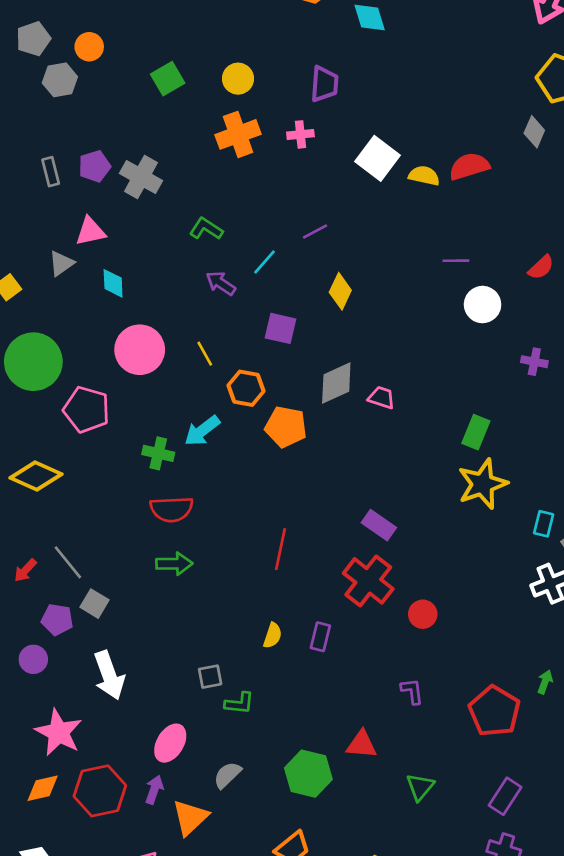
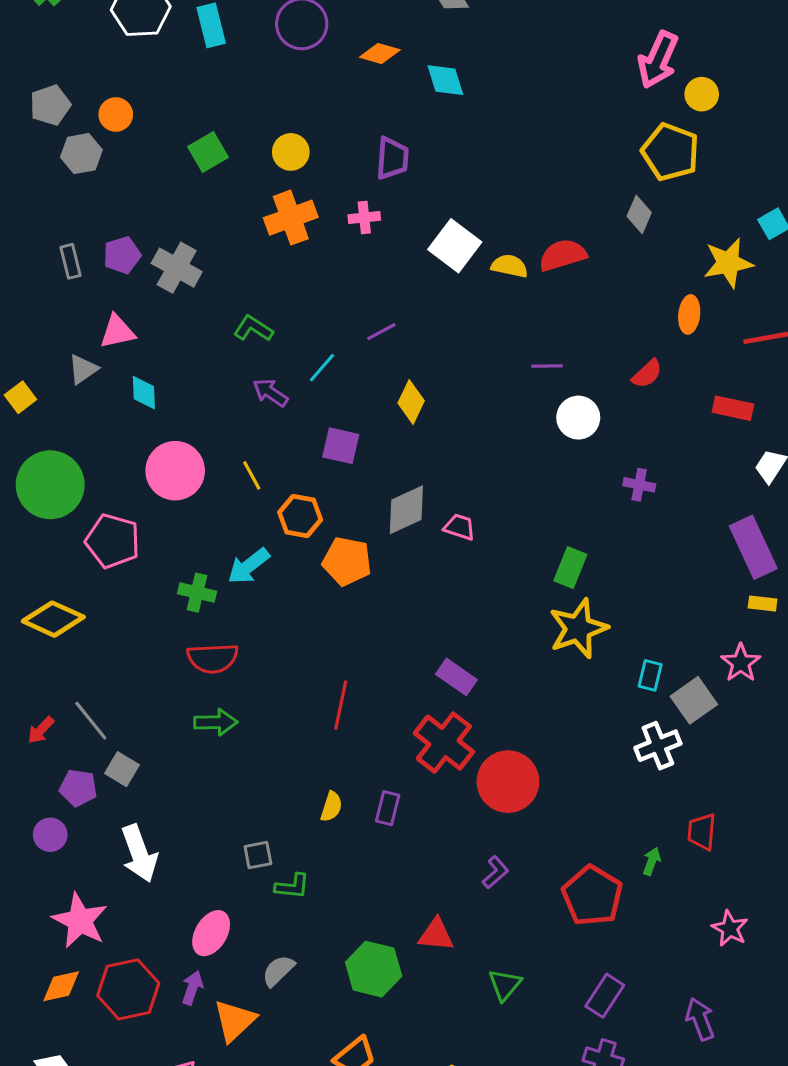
red circle: (423, 614) -> (508, 782), size x1.8
purple L-shape: (412, 691) -> (495, 872), turned 56

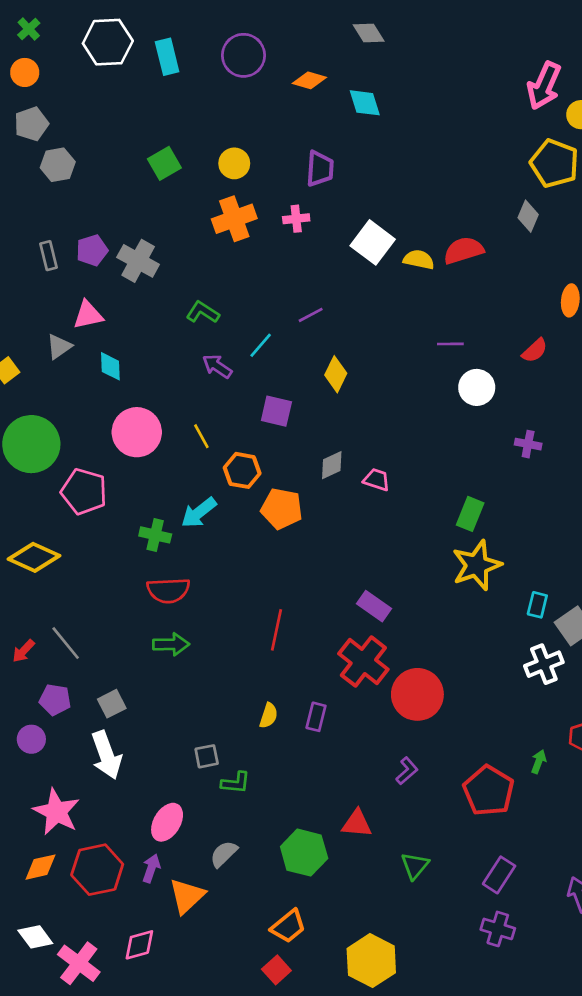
orange circle: (116, 114) -> (25, 72), moved
gray diamond: (406, 510) -> (332, 465), size x0.7
gray square: (122, 769) -> (112, 704), moved, turned 32

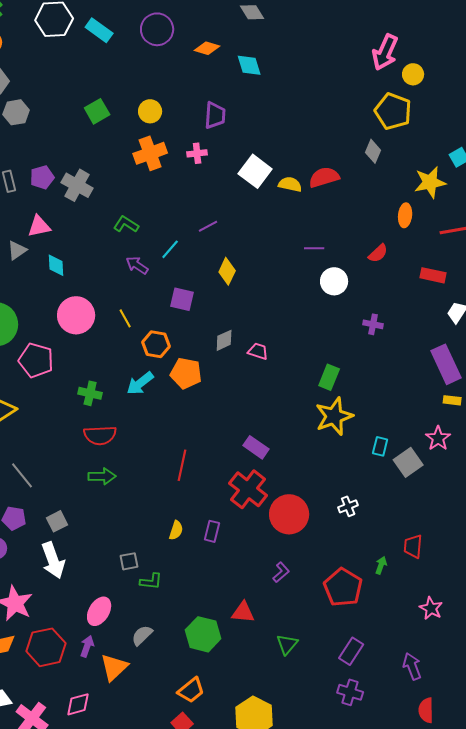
cyan rectangle: (167, 57) -> (99, 30), turned -40
cyan arrow: (199, 513) -> (140, 383), moved
white cross: (544, 664) -> (348, 506), moved, size x0.7

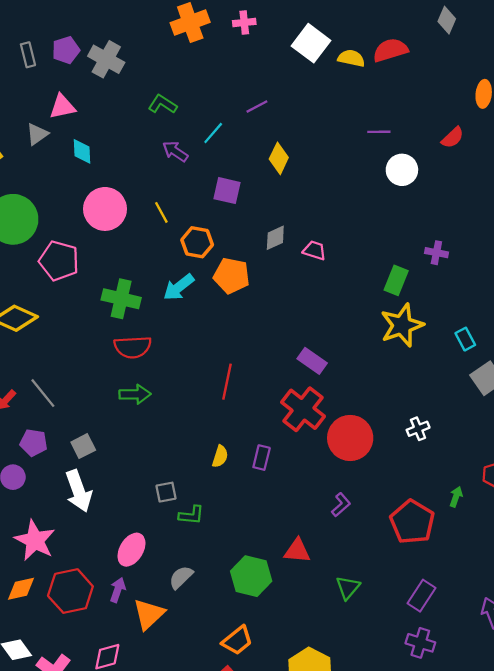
purple cross: (373, 324) -> (436, 253), moved
green cross: (90, 393) -> (121, 299), size x1.4
cyan rectangle: (380, 446) -> (465, 339), moved, turned -42

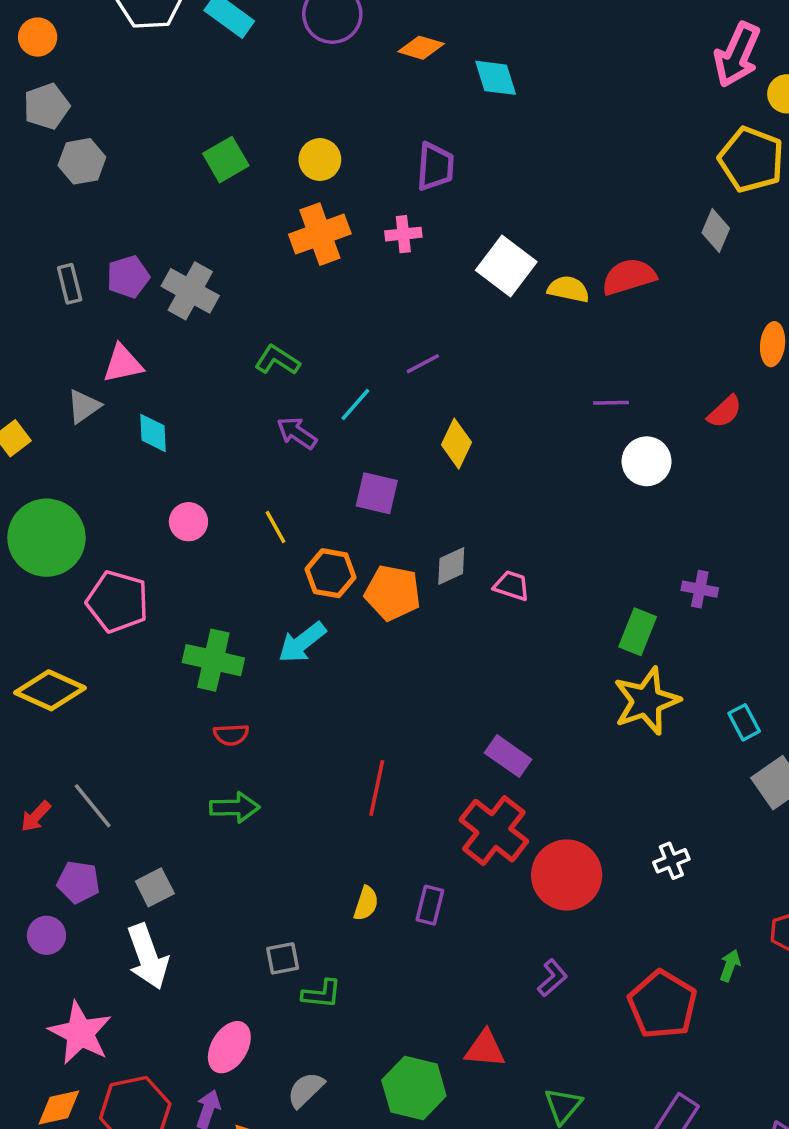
pink circle: (105, 209) -> (188, 522), size x0.6
orange pentagon: (232, 276) -> (393, 593), moved
red semicircle: (133, 347) -> (231, 735), size x0.6

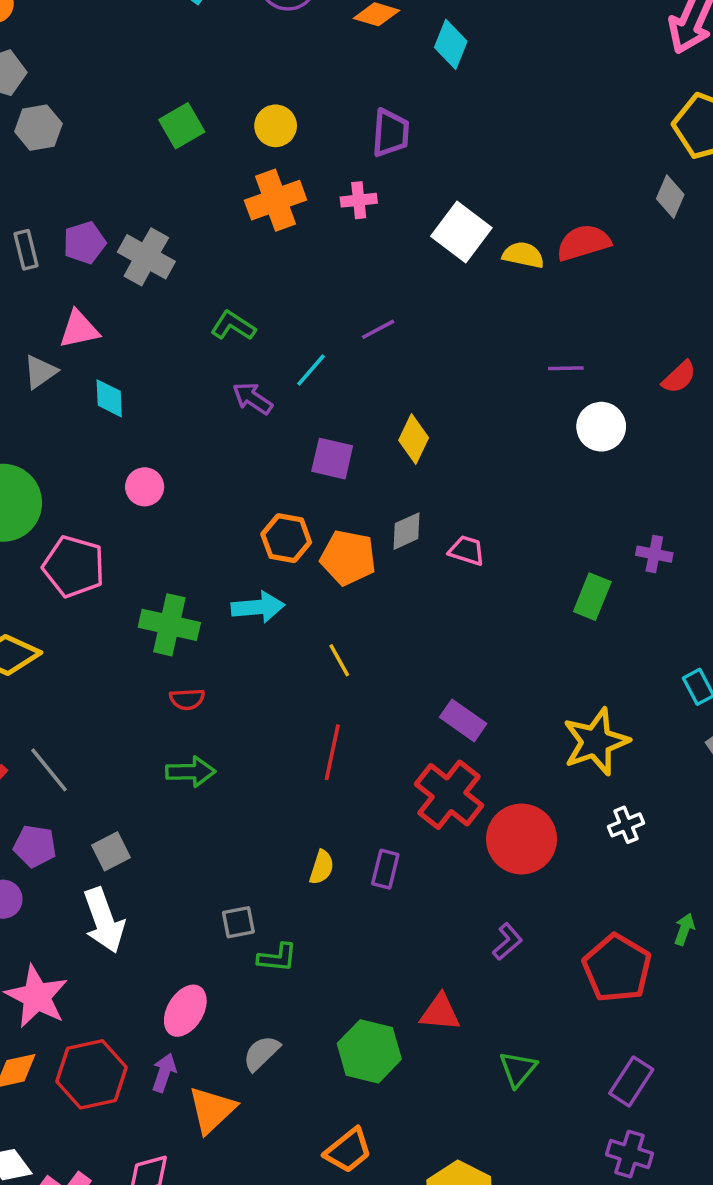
cyan diamond: (496, 78) -> (451, 44), turned 39
yellow diamond: (457, 444) -> (414, 439), moved
yellow line: (275, 527) -> (339, 660), moved
cyan arrow: (302, 642) -> (258, 607), turned -147
yellow star: (647, 701) -> (596, 742), moved

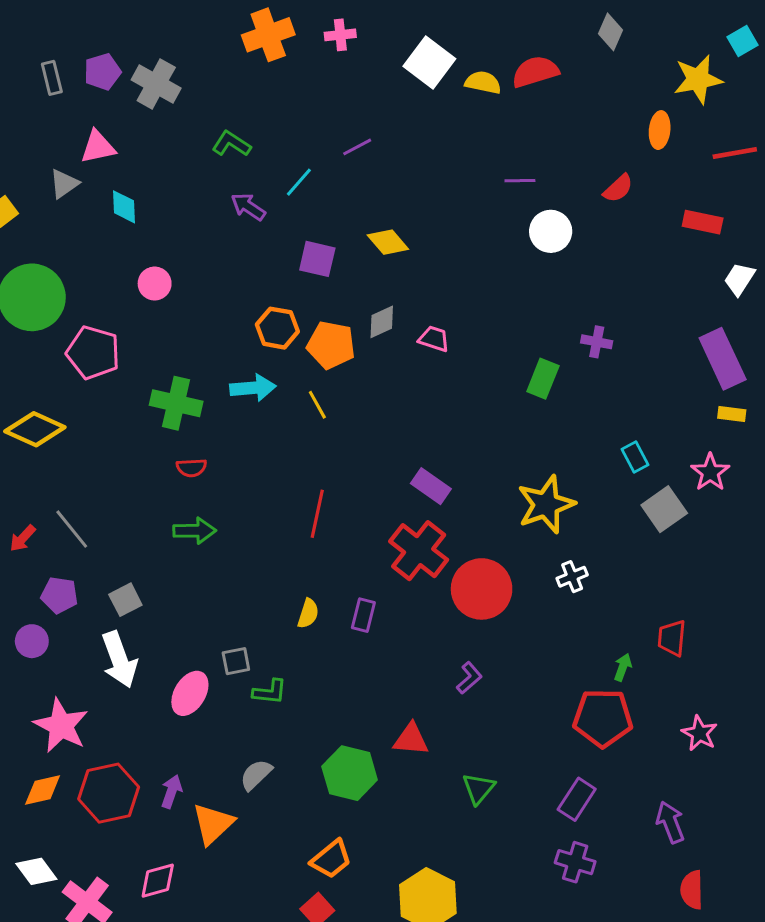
yellow diamond: (414, 439) -> (388, 242), turned -66
yellow line: (339, 660) -> (317, 405), moved
red pentagon: (617, 968) -> (603, 718), moved, turned -30
pink ellipse: (185, 1011) -> (190, 693), moved

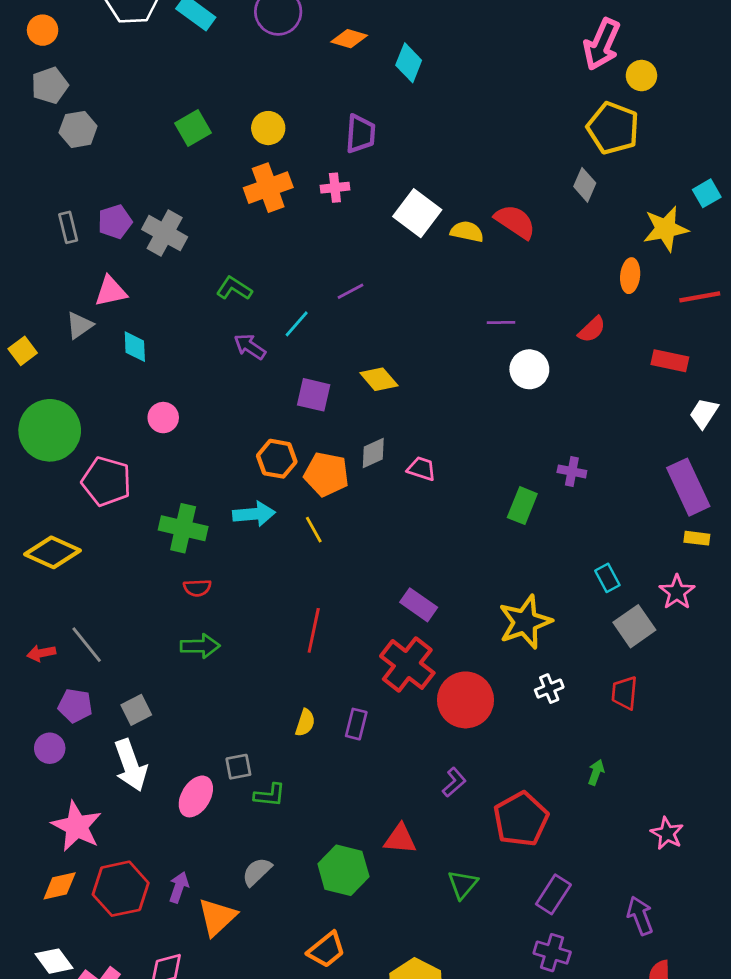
red semicircle: (535, 72) -> (515, 222), turned 51
red arrow: (23, 538) -> (41, 653), turned 36
red trapezoid: (672, 638) -> (624, 693), moved
red pentagon: (603, 718) -> (521, 819), moved, turned -30

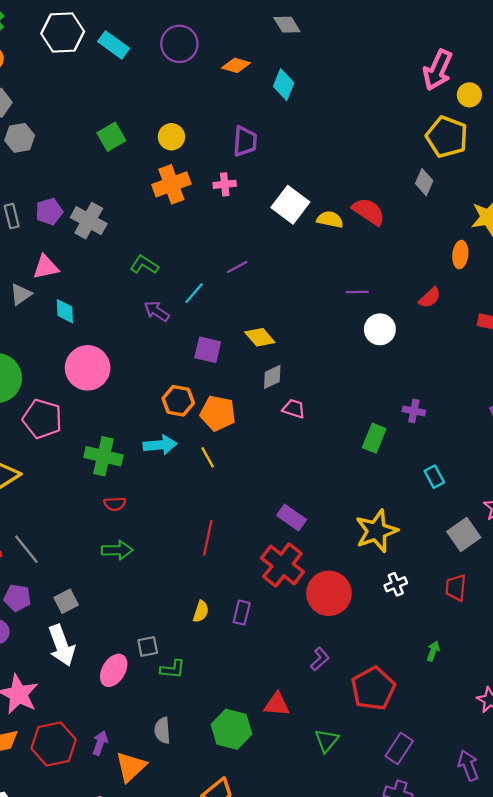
pink circle: (163, 418) -> (88, 368), size x1.8
gray diamond: (373, 453) -> (272, 377), moved
cyan rectangle: (607, 578) -> (434, 477), moved
gray semicircle: (257, 872) -> (162, 730), turned -50

